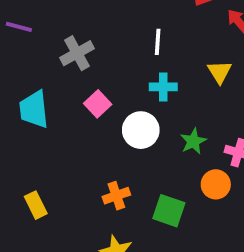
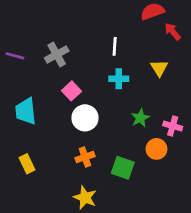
purple line: (19, 27) -> (15, 56), moved
cyan trapezoid: (34, 109) -> (26, 111), moved
white circle: (141, 130) -> (85, 118), moved

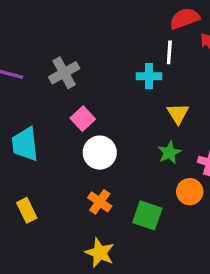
white line: (115, 46) -> (169, 52), moved
yellow triangle: (159, 68) -> (178, 114), moved
cyan cross: (119, 79) -> (149, 76), moved
orange cross: (85, 157) -> (100, 202), turned -36

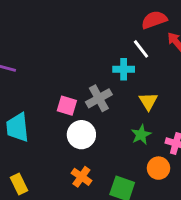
white line: (169, 52) -> (141, 49), turned -42
gray cross: (64, 73) -> (99, 98), moved
pink square: (83, 119) -> (67, 106), turned -30

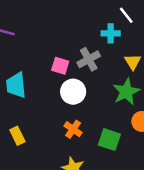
green star: (141, 135) -> (126, 92), size x1.5

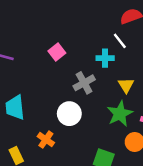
pink square: (60, 66) -> (57, 52), moved, turned 35
orange cross: (73, 129) -> (46, 140), moved

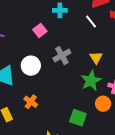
cyan cross: (105, 58) -> (60, 10), moved
white circle: (69, 114) -> (31, 66), moved

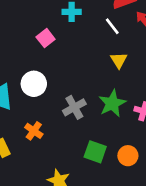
gray cross: (62, 56) -> (74, 107), moved
yellow triangle: (96, 58) -> (119, 60), moved
orange circle: (103, 104) -> (128, 156), moved

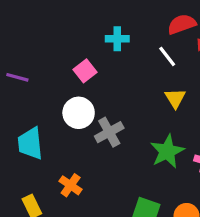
white circle: (34, 84) -> (79, 113), moved
gray cross: (74, 107) -> (109, 132), moved

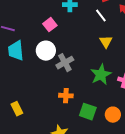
cyan trapezoid: (30, 143) -> (16, 51), moved
orange cross: (71, 185) -> (66, 96), moved, turned -32

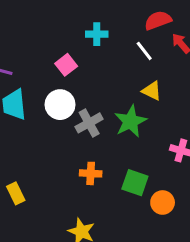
yellow triangle: (106, 42) -> (152, 91), turned -32
green star: (101, 75) -> (130, 121), moved
green square: (88, 112) -> (135, 183), moved

